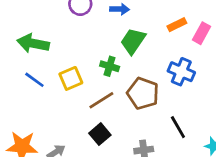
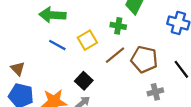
brown pentagon: (143, 93) -> (144, 59), moved
black square: (100, 134) -> (84, 81), moved

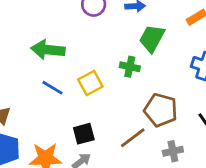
brown line: (115, 55) -> (133, 138), moved
black square: (84, 81) -> (84, 134), turned 30

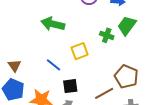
green cross: (130, 67) -> (107, 35), moved
blue line: (52, 88) -> (53, 65), moved

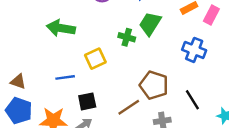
blue line: (53, 65) -> (65, 77), turned -42
brown triangle: (14, 66) -> (18, 82), turned -32

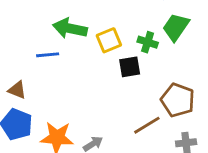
yellow square: (95, 59) -> (109, 40), moved
blue line: (65, 77) -> (48, 55), moved
black square: (87, 101) -> (130, 67), moved

